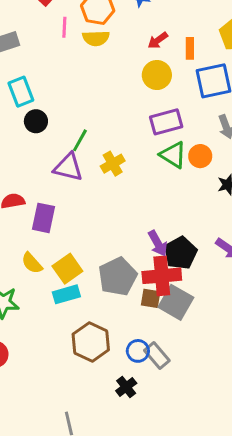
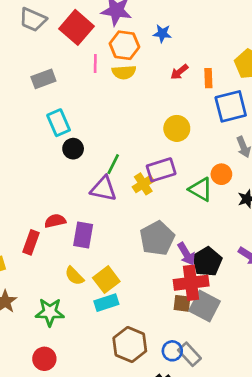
yellow circle: (157, 75) -> (177, 128), moved
purple rectangle: (166, 122) -> (161, 170), moved
green triangle: (173, 155) -> (201, 189), moved
gray pentagon: (118, 277) -> (157, 238), moved

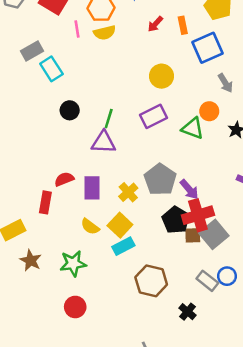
cyan rectangle: (59, 123) -> (51, 69), moved
yellow cross: (143, 184) -> (128, 192), moved
black pentagon: (207, 262) -> (176, 220), moved
gray square: (205, 306) -> (214, 234), turned 32
blue circle: (172, 351) -> (227, 276), moved

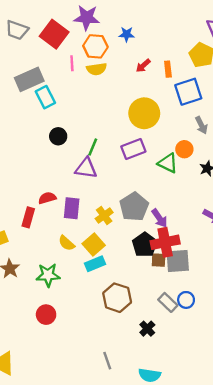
gray rectangle: (32, 51) -> (29, 79), size x1.4
yellow circle: (161, 76) -> (144, 113), size x1.4
gray square: (214, 234) -> (178, 261), turned 30

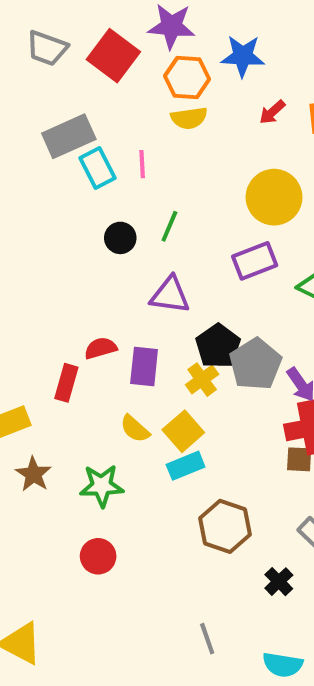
blue star: (127, 34) -> (243, 56), size x1.5
pink line: (72, 63) -> (142, 164), moved
green line: (93, 147) -> (169, 226), moved
black pentagon: (145, 245) -> (218, 346), moved

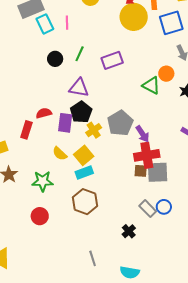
yellow circle: (274, 197) -> (134, 17), moved
purple rectangle: (255, 261) -> (112, 60), moved
black pentagon: (218, 346) -> (81, 112), moved
brown hexagon: (225, 526) -> (85, 202), moved

